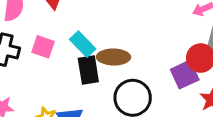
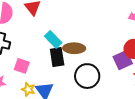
pink square: (43, 47) -> (22, 66), moved

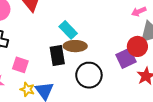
cyan rectangle: (53, 39) -> (68, 30), moved

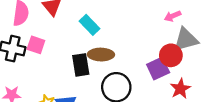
cyan rectangle: (68, 30) -> (89, 25), moved
pink square: (20, 65) -> (36, 45), moved

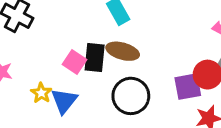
pink square: (36, 45) -> (74, 62), moved

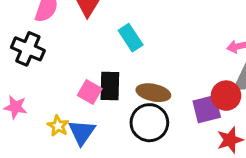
brown ellipse: (123, 51) -> (153, 93), moved

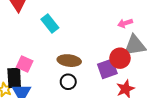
black rectangle: (110, 86) -> (14, 78), moved
black circle: (149, 123) -> (68, 82), size x0.6

